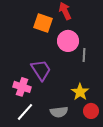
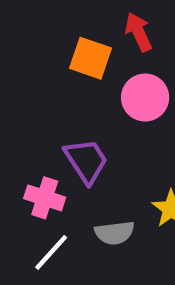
gray semicircle: (59, 112) -> (115, 233), moved

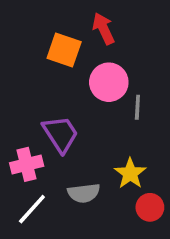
pink cross: (45, 198) -> (27, 164), turned -32

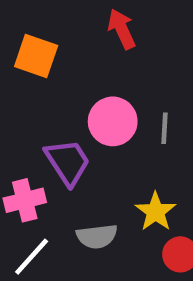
orange square: (64, 50) -> (36, 56), moved
pink circle: (109, 82) -> (113, 121), moved

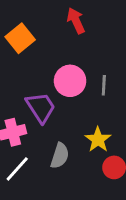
orange square: (36, 56) -> (20, 38), turned 32
gray semicircle: (97, 236) -> (60, 156), turned -65

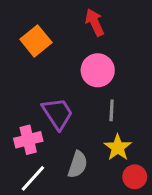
pink circle: (70, 81) -> (98, 70), moved
gray line: (104, 85) -> (112, 110), moved

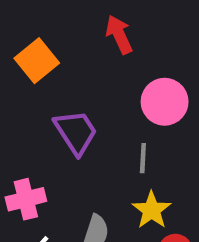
pink circle: (98, 70) -> (165, 102), moved
purple trapezoid: (58, 114) -> (76, 132), moved

